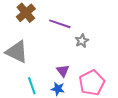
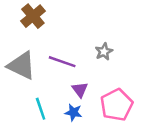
purple line: (60, 24) -> (62, 62), moved

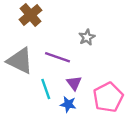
gray star: (104, 52) -> (87, 37), moved
cyan line: (41, 109) -> (46, 89), moved

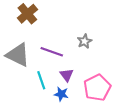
gray star: (87, 37) -> (85, 41), moved

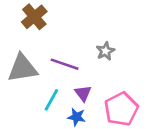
gray triangle: (18, 55) -> (22, 68), turned -35
cyan line: (41, 80) -> (51, 100), turned 48

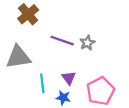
purple line: (65, 64) -> (62, 41), moved
cyan line: (51, 100) -> (42, 83), turned -36

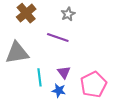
gray star: (87, 43) -> (68, 14), moved

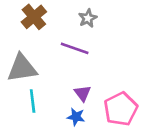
cyan line: (39, 77) -> (33, 101), moved

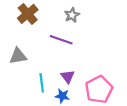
gray triangle: (22, 68) -> (18, 56), size x0.7
cyan line: (33, 101) -> (42, 83), moved

